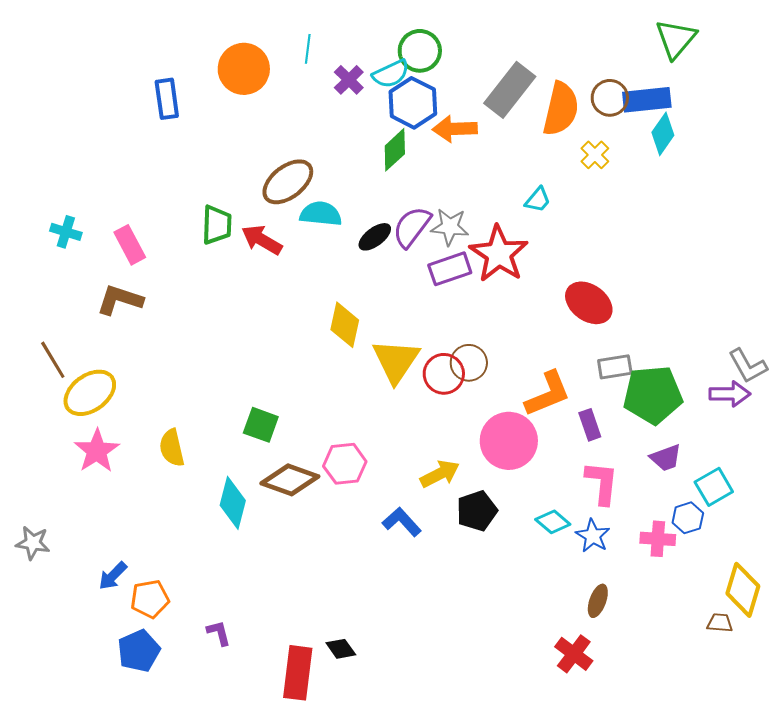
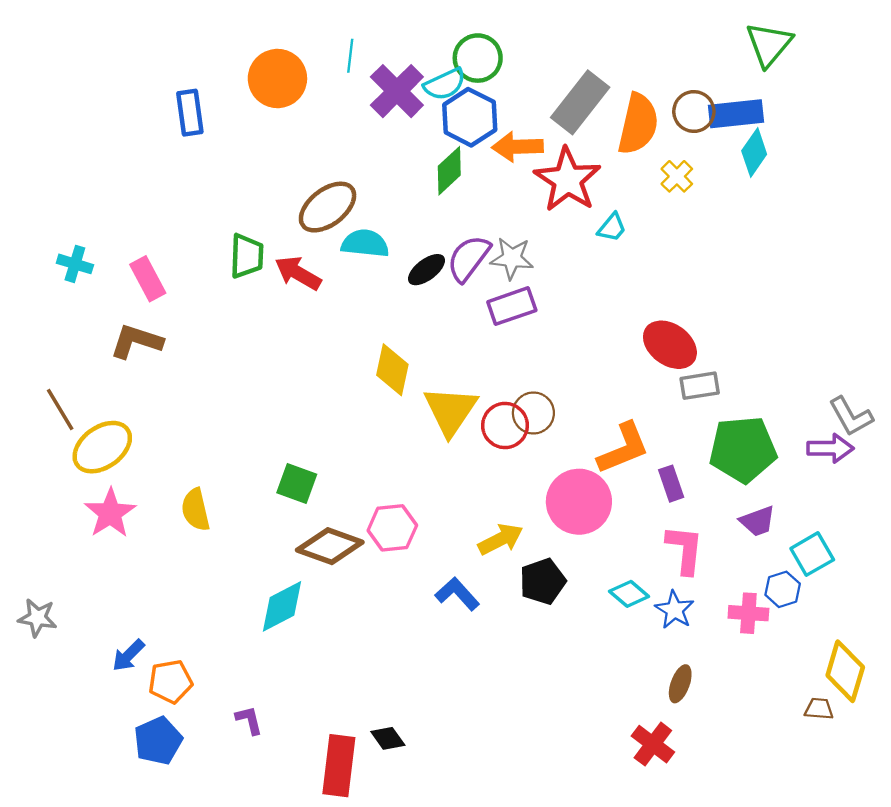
purple cross: (349, 80) -> (397, 91), size x1.6
red star: (499, 254) -> (568, 180), moved
gray rectangle: (615, 367) -> (700, 386), moved
cyan diamond: (233, 503) -> (282, 606), moved, turned 48

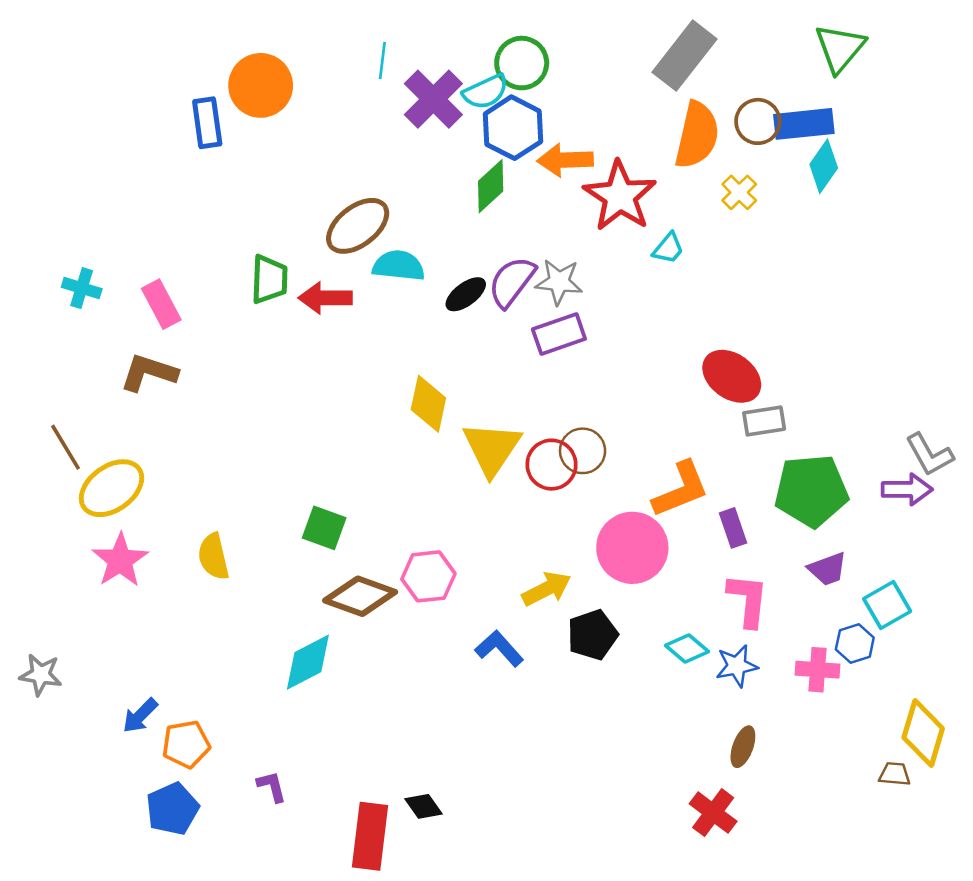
orange circle: (277, 79) -> (261, 85), moved
gray rectangle: (580, 102) -> (685, 56), moved
red arrow: (298, 273) -> (325, 298), turned -30
blue star: (675, 610) -> (737, 666), turned 30

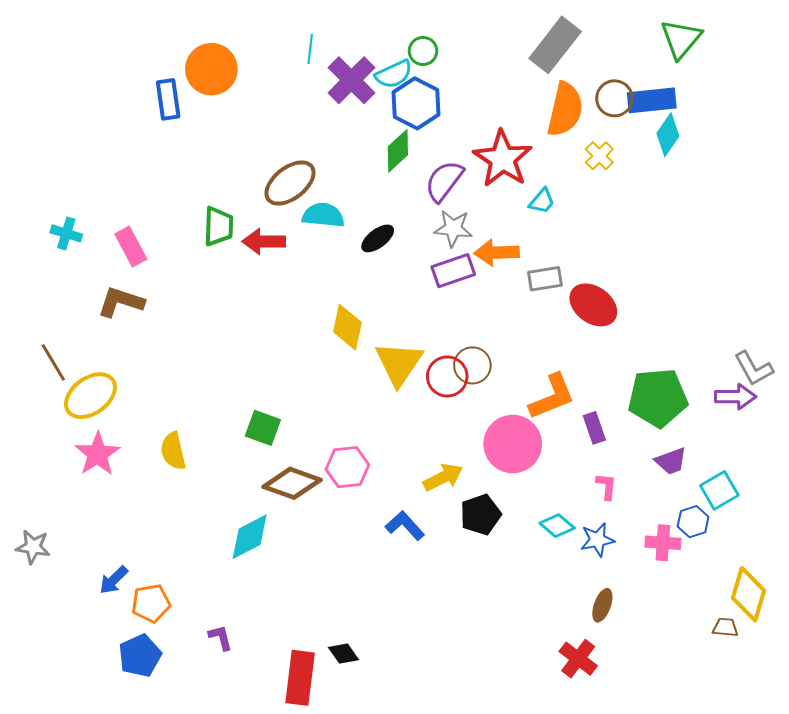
green circle: (522, 63) -> (423, 51), size x0.7
orange arrow: (565, 160) -> (497, 253), moved
purple semicircle: (512, 282) -> (444, 181), moved
gray rectangle: (764, 421) -> (545, 279), moved
pink L-shape: (748, 600) -> (606, 486), size x0.6

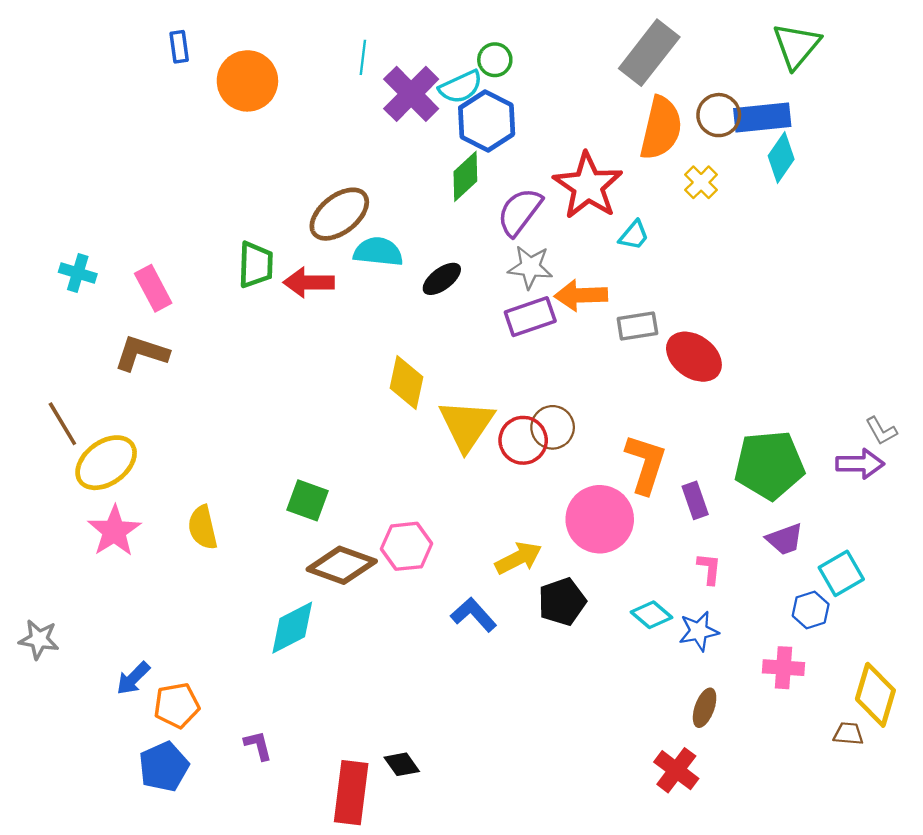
blue rectangle: (168, 99) -> (179, 47), moved, size x0.7
gray L-shape: (754, 368) -> (881, 431), size x0.7
orange L-shape: (552, 397) -> (646, 464), turned -50
pink cross: (663, 543) -> (784, 668), moved

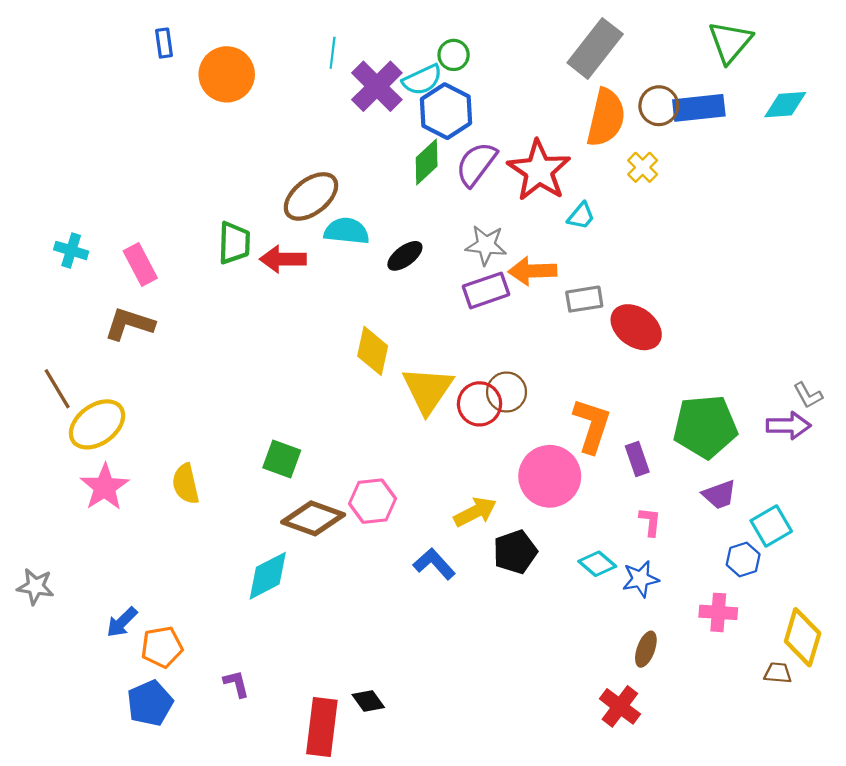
cyan diamond: (781, 158) -> (785, 105), moved, turned 51
purple semicircle: (520, 212) -> (476, 164), moved

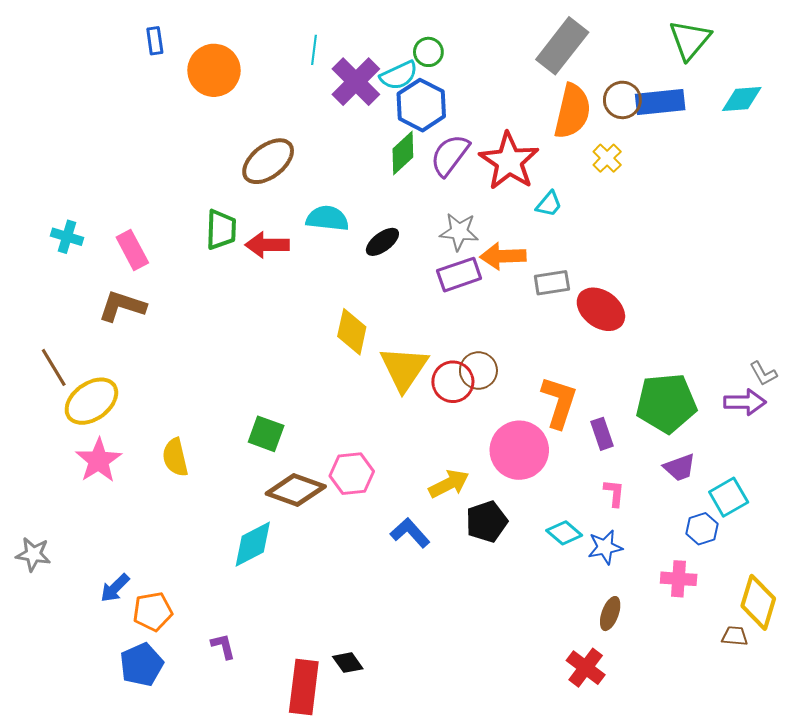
brown ellipse: (311, 196) -> (268, 161), moved

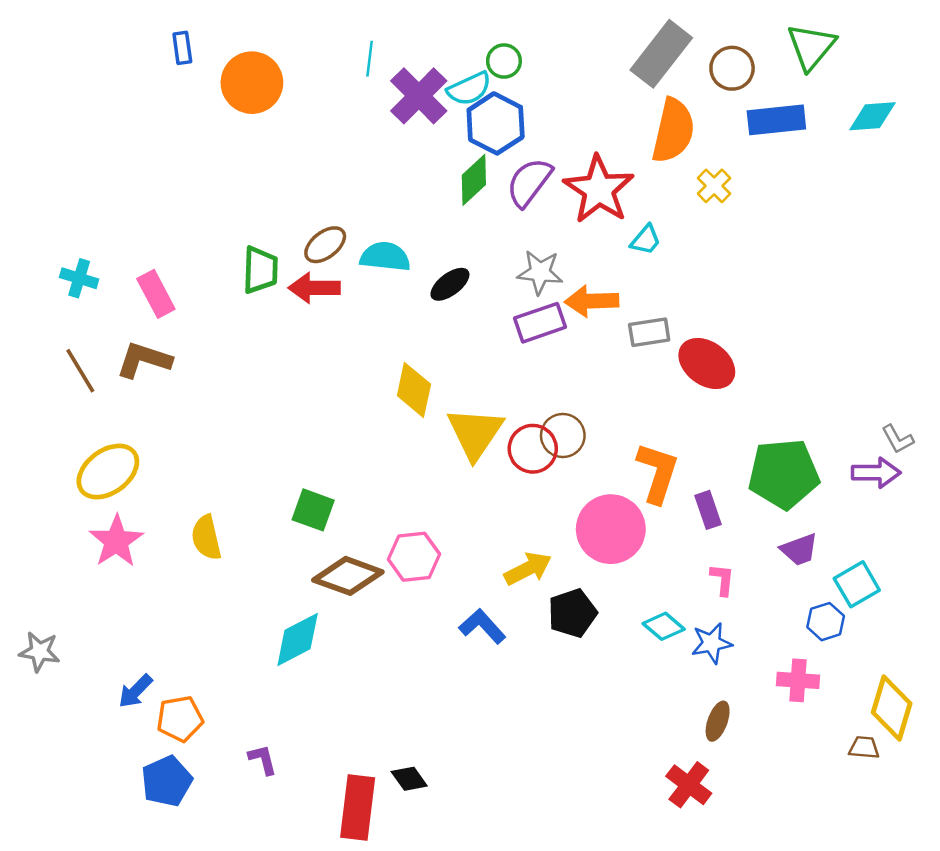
brown circle: (622, 100) -> (732, 68), moved
brown ellipse: (268, 161) -> (325, 245), moved, size x0.7
brown line: (54, 367) -> (80, 371), moved

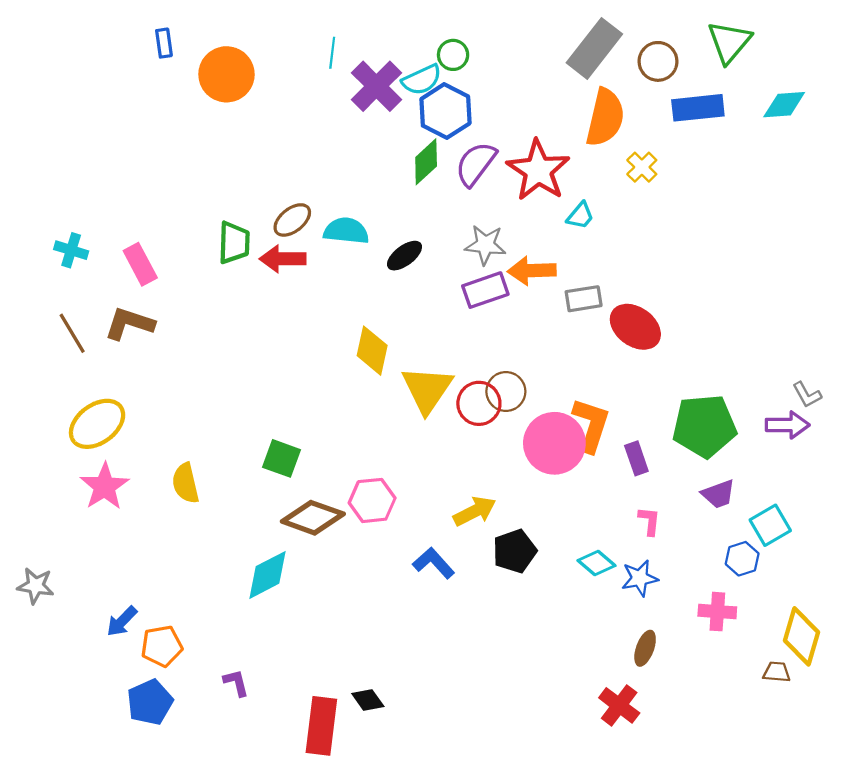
pink circle: (611, 529) -> (554, 443), moved

